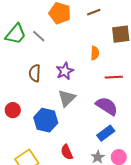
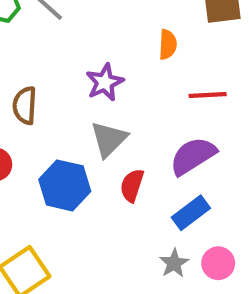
brown semicircle: (35, 73) -> (25, 105), moved
purple semicircle: (107, 106) -> (193, 156), turned -65
red semicircle: (67, 152) -> (132, 185), moved, turned 42

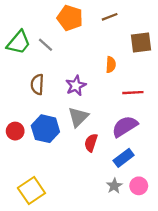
brown semicircle: (25, 105) -> (37, 84), moved
blue hexagon: (65, 185) -> (45, 129), moved

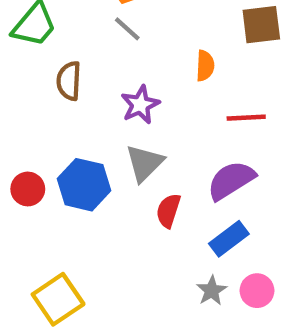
gray line: (45, 45) -> (127, 29), moved
brown semicircle: (37, 84) -> (69, 81), moved

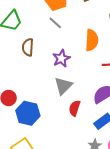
orange semicircle: (205, 66) -> (92, 40), size x1.5
blue hexagon: (84, 185) -> (28, 113), moved

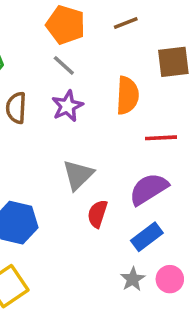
purple star: (61, 58) -> (67, 106), moved

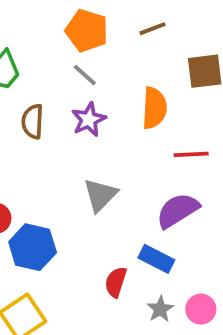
red semicircle: (97, 214) -> (116, 282), moved
blue rectangle: (147, 237) -> (156, 259), moved, turned 64

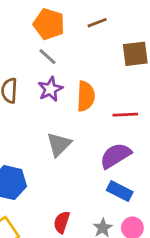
orange semicircle: (154, 108) -> (86, 96), moved
blue rectangle: (156, 259) -> (120, 191), moved
red semicircle: (116, 282) -> (62, 222), moved

